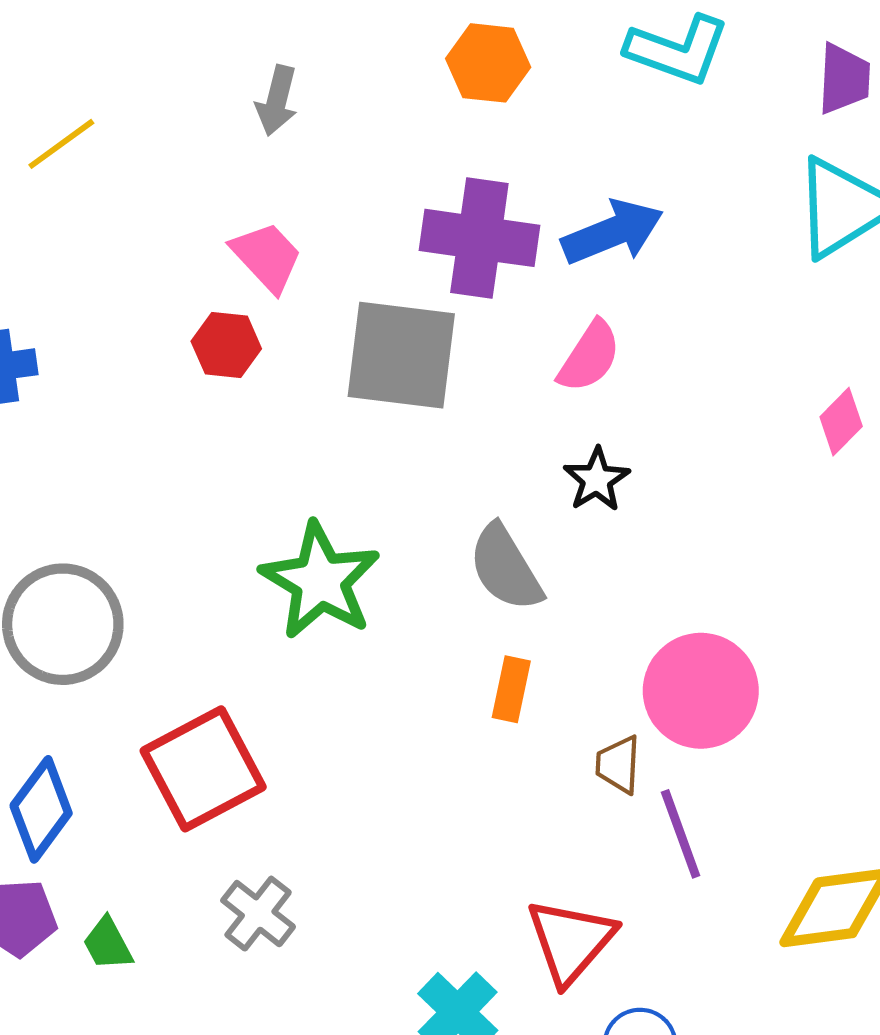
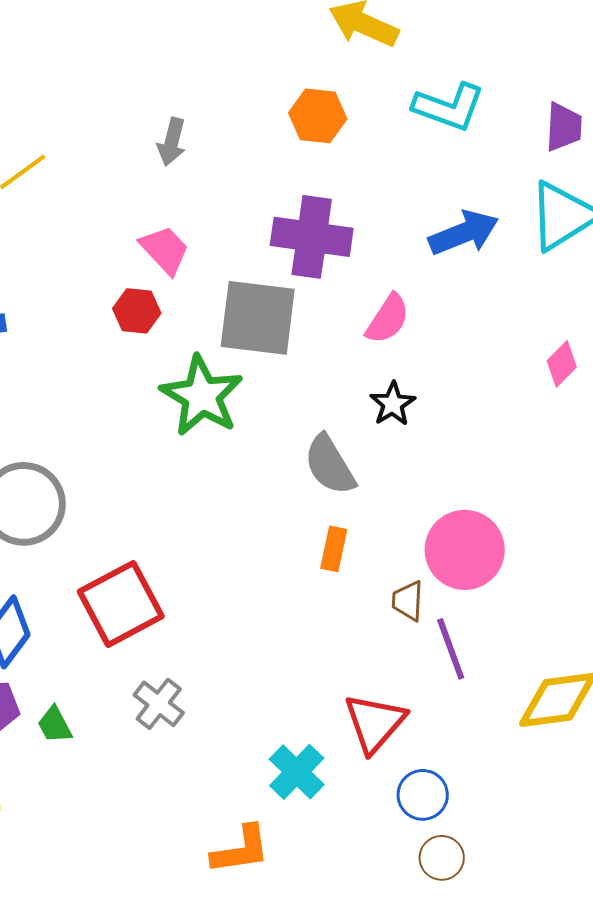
blue arrow: (613, 232) -> (464, 233), moved
green star: (320, 581) -> (202, 396), moved

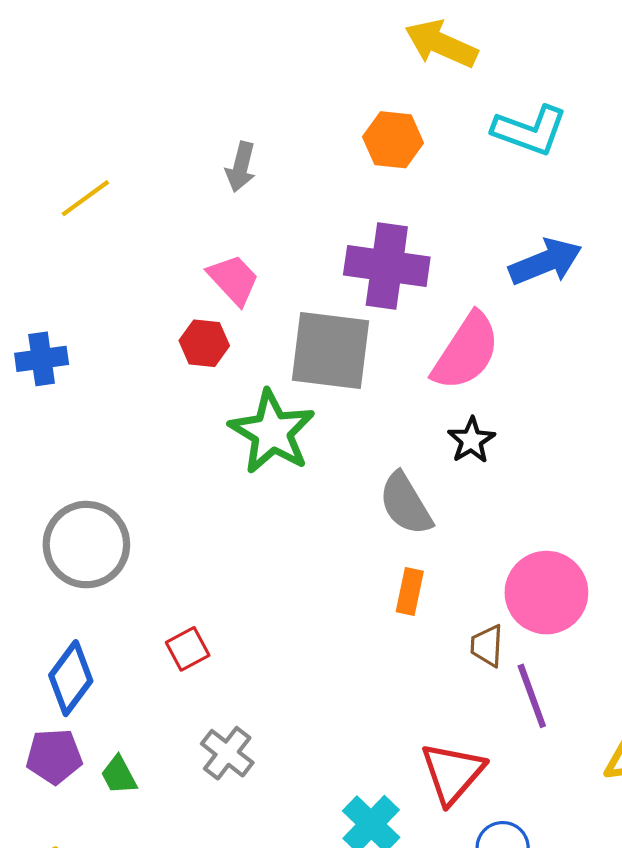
pink semicircle: (388, 319) -> (466, 352), size x1.5
red square: (121, 604) -> (188, 649), size x0.5

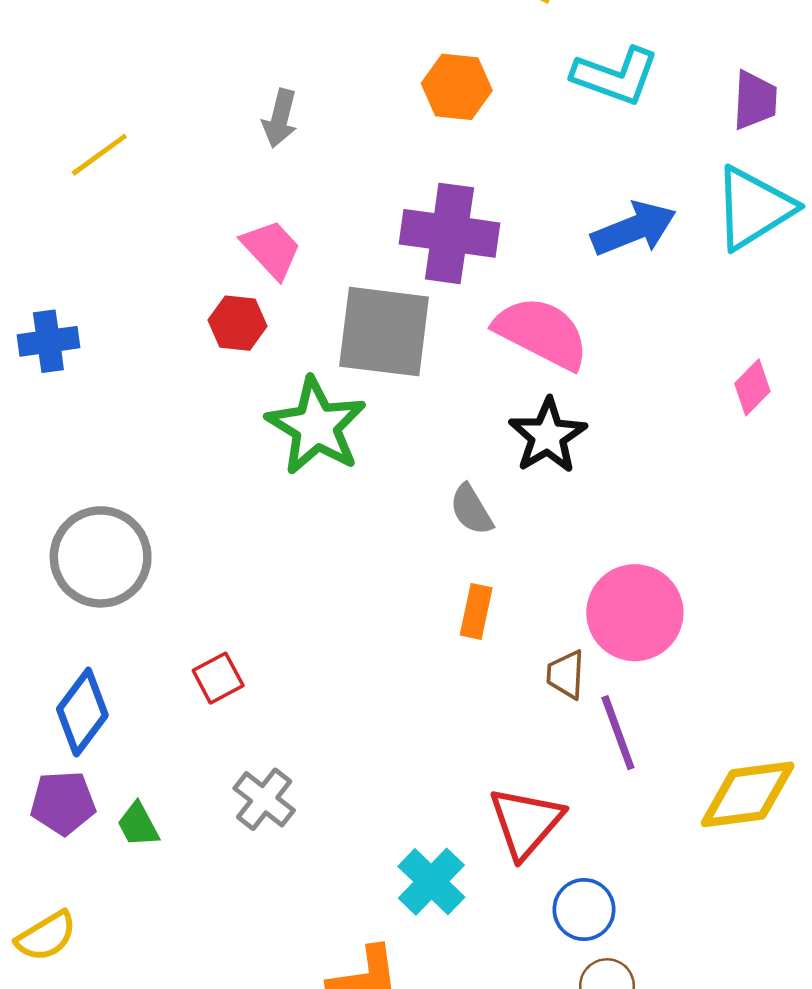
pink semicircle: (466, 352) -> (542, 333), turned -96
black star: (471, 440) -> (548, 436), size x1.4
gray semicircle: (406, 504) -> (471, 510), size x0.7

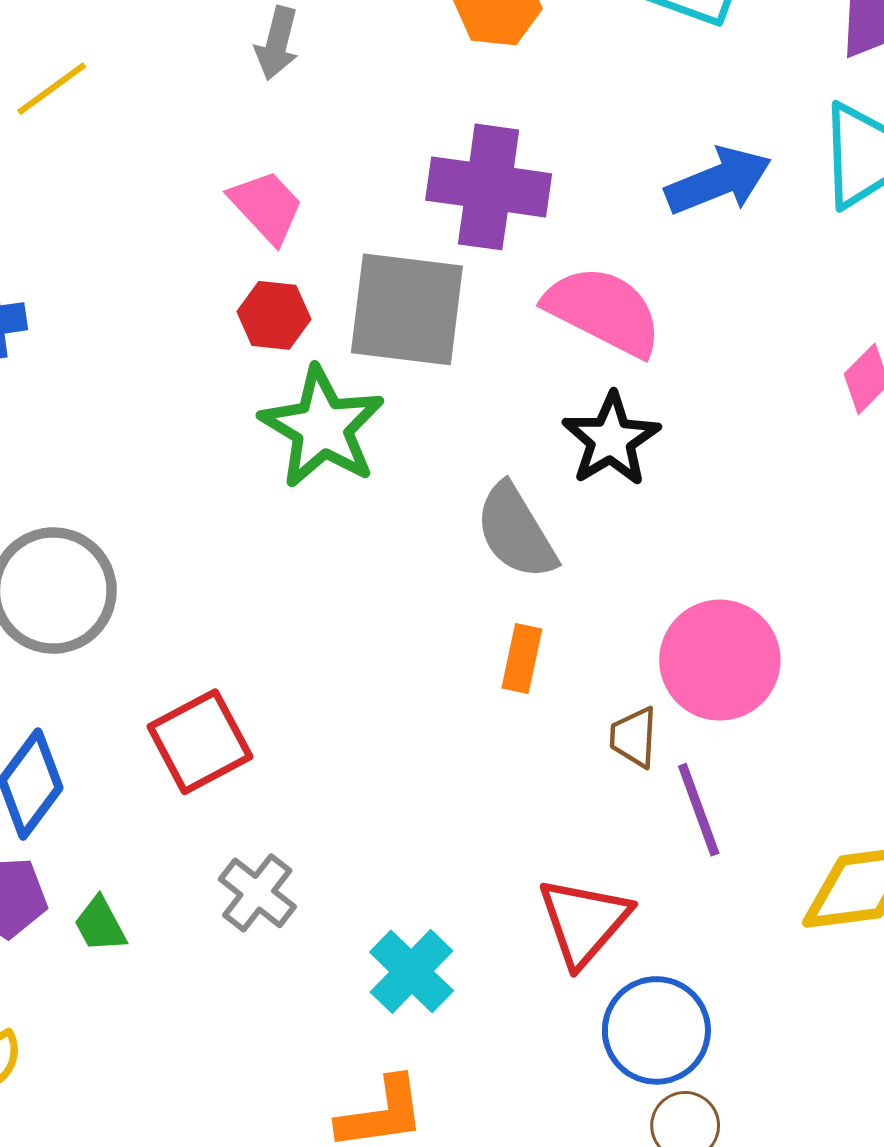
red hexagon: (237, 323) -> (274, 315), moved
gray semicircle: (471, 510) -> (516, 532), size x1.5
red square: (218, 678) -> (200, 742), size x1.6
cyan cross: (431, 882) -> (412, 971), moved
blue circle: (584, 910) -> (656, 1030), size x1.4

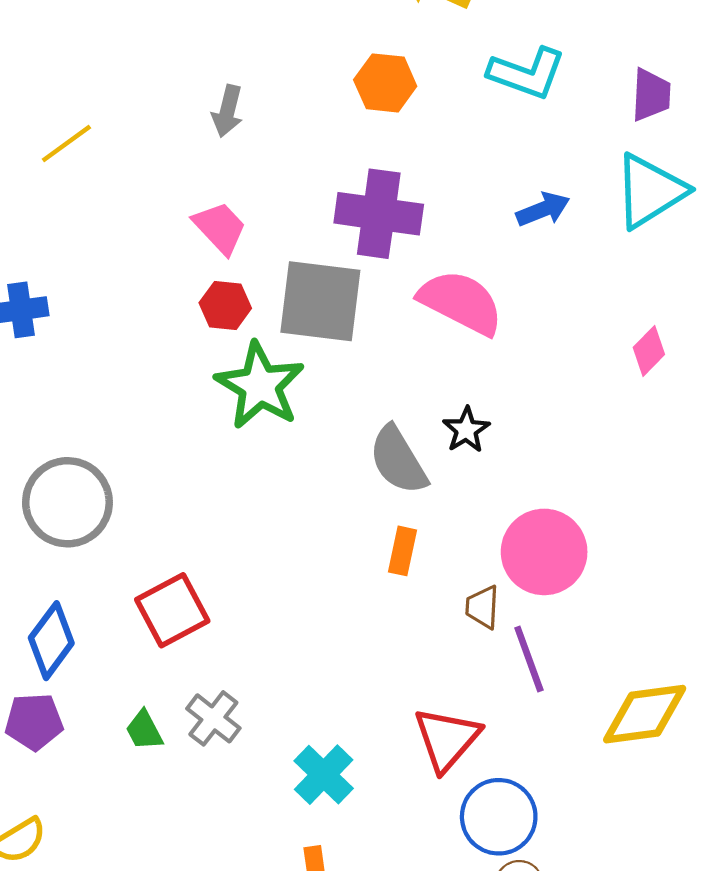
blue arrow: (718, 181) -> (543, 209), size x0.7
black star: (611, 439) -> (466, 430), moved, size x0.7
green trapezoid: (100, 925) -> (144, 730), moved

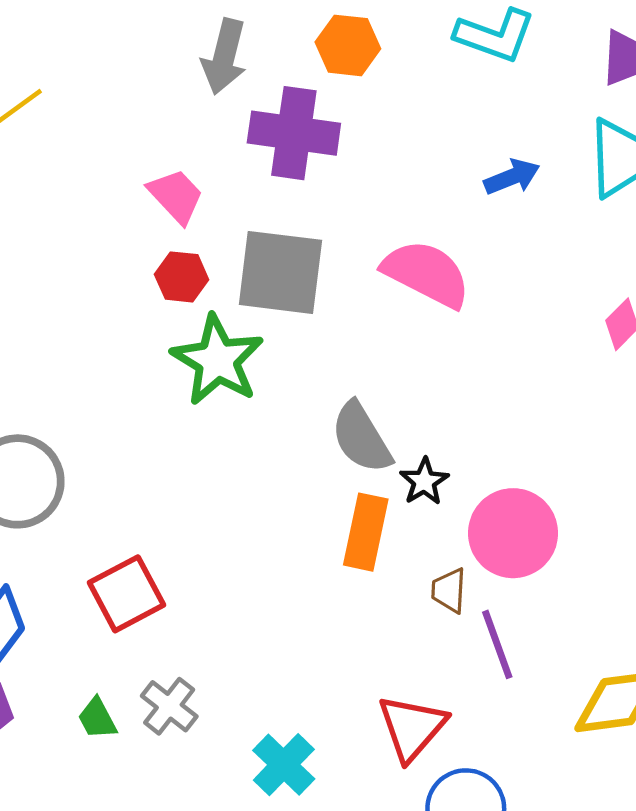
gray arrow: (227, 111) -> (224, 57), moved, size x1.4
purple cross: (379, 214) -> (294, 133), moved
black star: (466, 430) -> (424, 481), moved
orange rectangle: (403, 551) -> (366, 532), size x1.5

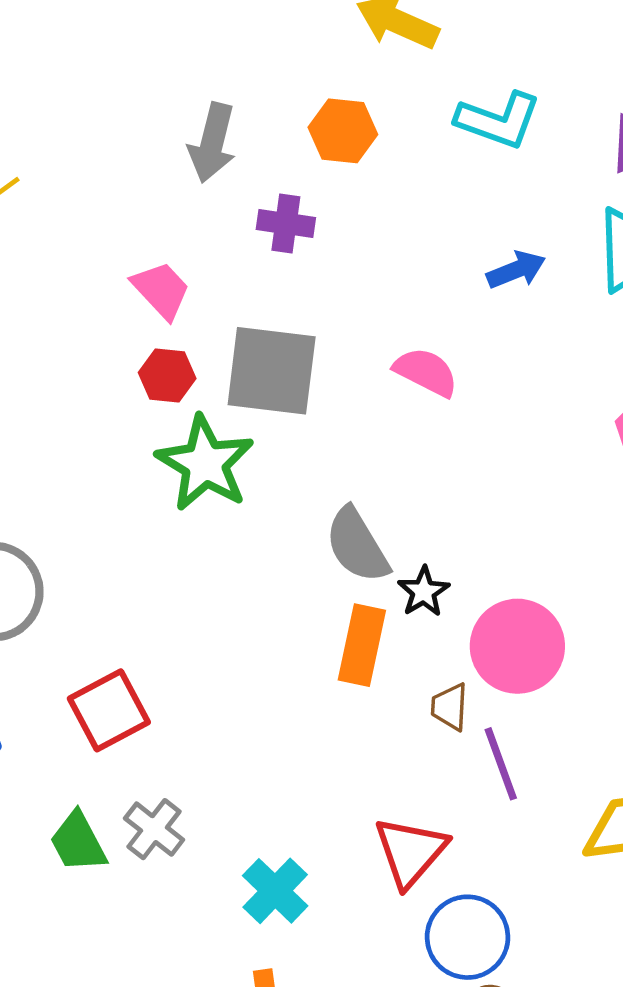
purple cross: (294, 133) -> (286, 224), size x0.6
pink semicircle: (426, 274) -> (426, 372), size x0.7
green trapezoid: (97, 719) -> (78, 842), size x1.4

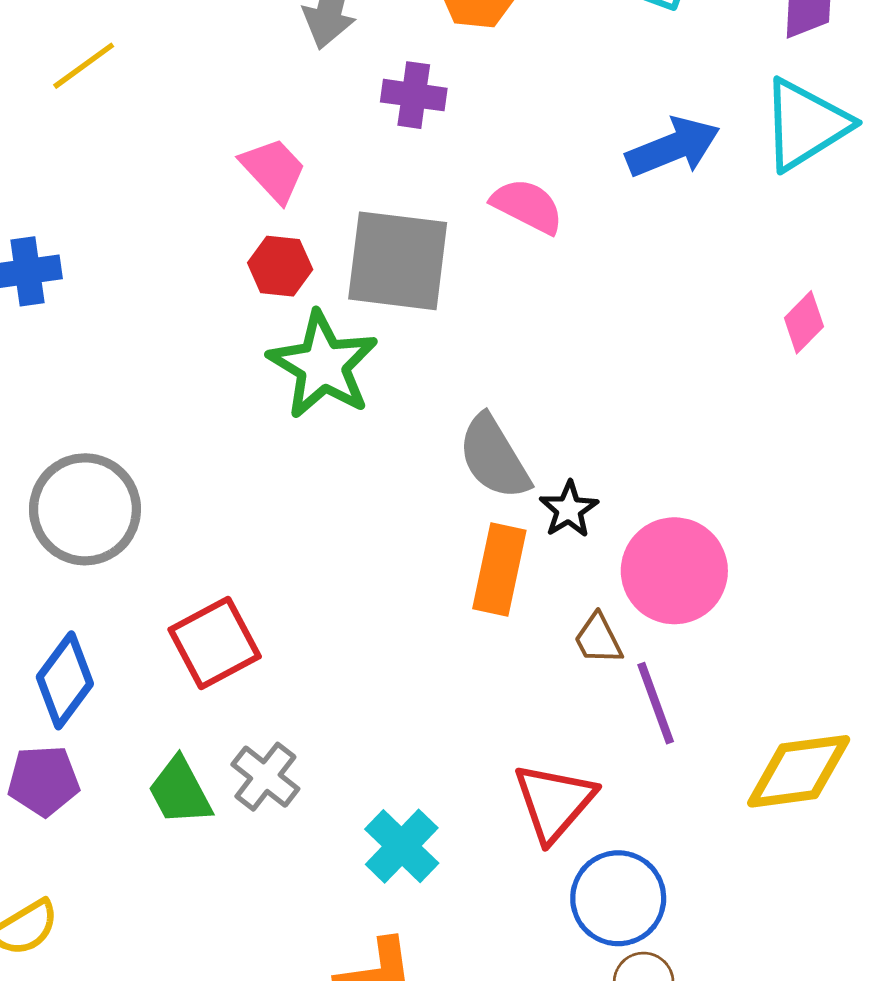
blue arrow: (516, 270) -> (673, 147), size x1.4
pink semicircle: (426, 372) -> (527, 206), moved
brown trapezoid: (450, 707) -> (598, 639), turned -30

